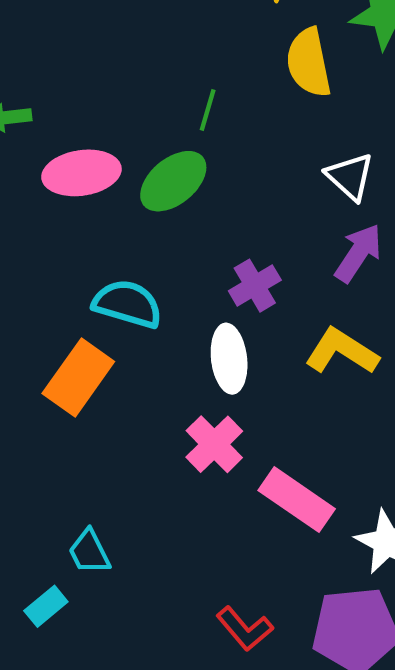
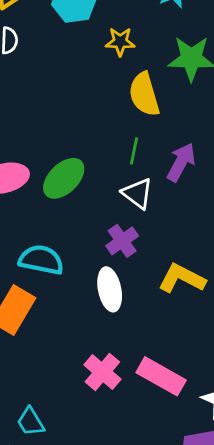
green line: (208, 110) -> (134, 151), moved
white triangle: (350, 177) -> (137, 193), moved
purple arrow: (358, 253) -> (181, 162), moved
pink cross: (214, 444) -> (102, 372), moved

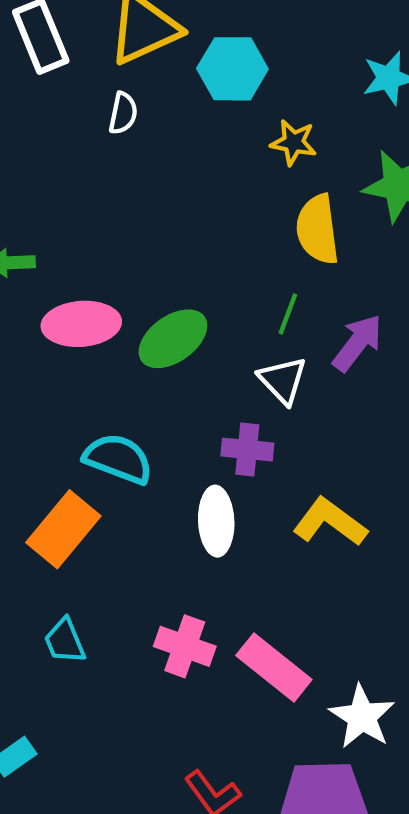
purple cross: (122, 241) -> (247, 450), turned 32
pink cross: (102, 372) -> (185, 646), turned -30
cyan trapezoid: (31, 422) -> (65, 641), moved

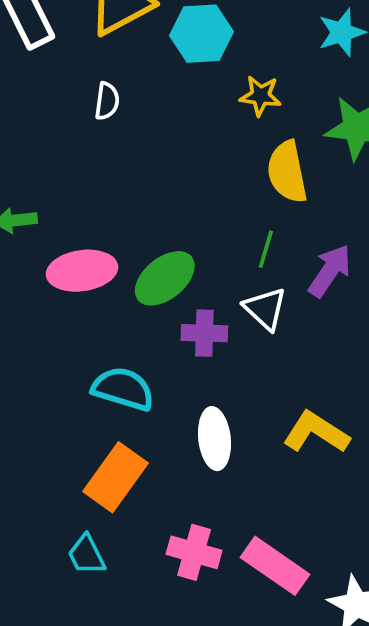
white semicircle: (123, 113) -> (107, 101), moved
purple cross: (247, 450) -> (204, 333), moved
orange rectangle: (63, 529) -> (115, 477), moved

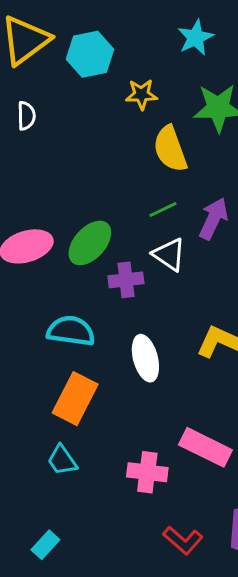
green line: (266, 249) -> (163, 210), turned 56
pink cross: (194, 552) -> (147, 472), moved

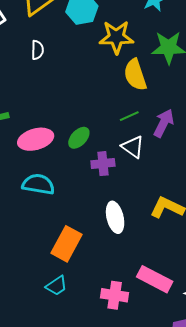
yellow star: (141, 94) -> (116, 37), size x1.6
green ellipse: (90, 243) -> (79, 138), size x0.7
cyan semicircle: (71, 331) -> (38, 184), moved
cyan trapezoid: (62, 460) -> (57, 286), turned -90

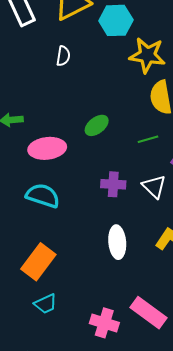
green ellipse: (79, 138) -> (97, 125), moved
white triangle: (133, 147) -> (154, 187), moved
orange rectangle: (66, 244) -> (38, 262), moved

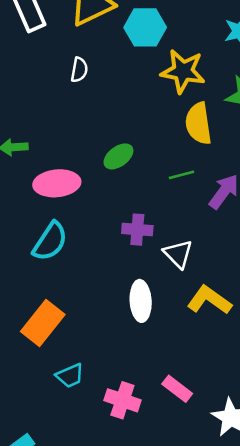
white triangle: (154, 187) -> (178, 254), moved
cyan semicircle: (43, 196) -> (50, 242), turned 104
cyan trapezoid: (46, 304) -> (70, 376), moved
pink rectangle: (149, 313) -> (177, 389), size x0.7

